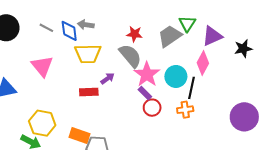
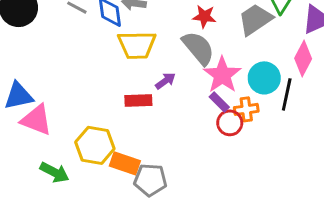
pink triangle: (42, 66) -> (36, 120), moved, turned -30
orange cross: (185, 110) -> (246, 109), moved
yellow hexagon: (42, 123) -> (95, 145), moved

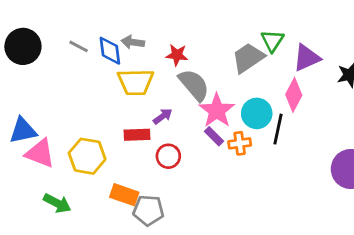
red star: (204, 17) -> (177, 55), moved
red circle: (230, 123) -> (168, 156), moved
yellow hexagon: (95, 145) -> (87, 156), moved

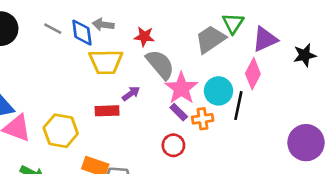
red circle: (168, 156) -> (173, 145), moved

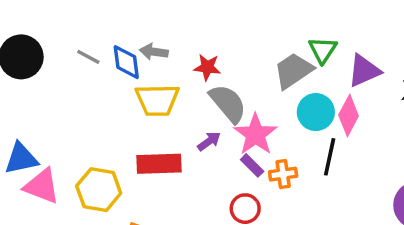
cyan circle: (218, 91) -> (316, 112), moved
purple arrow: (131, 94) -> (209, 141), moved
red rectangle: (107, 111) -> (159, 164), size x1.4

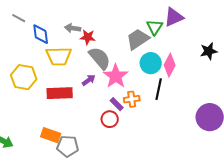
gray arrow: (154, 52) -> (73, 28), moved
gray line: (88, 57) -> (19, 18), moved
purple triangle: (364, 71) -> (174, 17), moved
purple rectangle: (252, 165) -> (117, 104), moved
yellow hexagon: (99, 190) -> (24, 77), moved

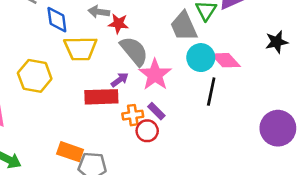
gray trapezoid: (138, 39) -> (184, 26), turned -80
pink diamond: (170, 65) -> (226, 60), turned -70
red rectangle: (60, 93) -> (101, 97), moved
orange cross: (132, 99) -> (133, 115), moved

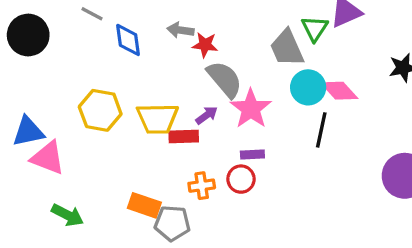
yellow trapezoid: (80, 48) -> (157, 118), moved
red rectangle: (101, 97) -> (184, 137), size x0.7
purple rectangle: (156, 111) -> (252, 155), turned -48
orange cross: (133, 115) -> (202, 186), moved

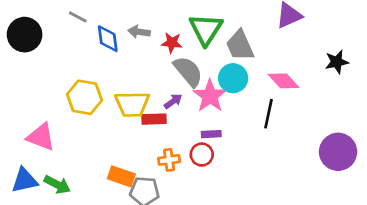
green triangle: (315, 28) -> (206, 29), moved, size x1.5
gray arrow: (180, 30) -> (139, 32), moved
cyan circle: (308, 87) -> (233, 78), moved
blue triangle: (28, 132) -> (25, 180), moved

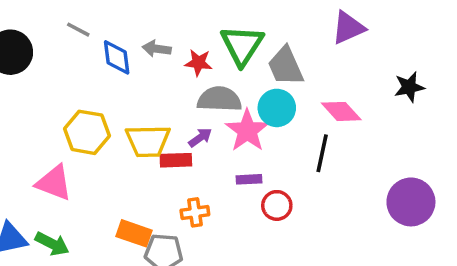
gray semicircle: (188, 71) -> (219, 99), turned -48
pink triangle: (41, 137) -> (54, 183), moved
red circle: (202, 155) -> (277, 205), moved

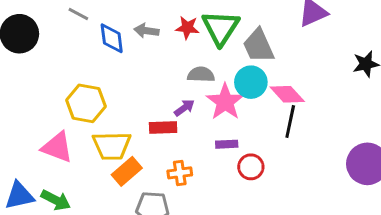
red star: (198, 63) -> (187, 28), moved
gray semicircle: (219, 99) -> (201, 75), size x0.7
pink diamond: (341, 111) -> (287, 94), moved
yellow trapezoid: (148, 141) -> (112, 146), moved
orange rectangle: (134, 233) -> (127, 171), moved, turned -60

